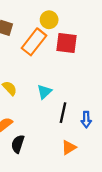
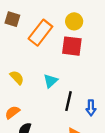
yellow circle: (49, 20) -> (74, 21), moved
red square: (67, 43) -> (72, 46), moved

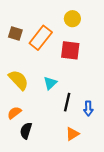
brown square: (12, 19) -> (15, 33), moved
yellow circle: (74, 21) -> (72, 19), moved
yellow semicircle: (17, 78) -> (19, 80), size x1.5

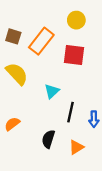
yellow semicircle: (19, 80) -> (17, 74), moved
black semicircle: (26, 131) -> (48, 139), moved

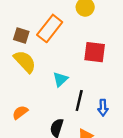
brown square: (13, 36) -> (21, 36), moved
red square: (74, 55) -> (95, 52), moved

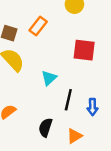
orange rectangle: (50, 28) -> (38, 26), size x0.7

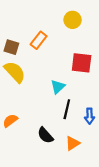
cyan triangle: (49, 78) -> (58, 87), moved
black semicircle: (45, 127) -> (45, 135), turned -60

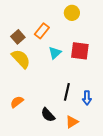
brown square: (11, 47) -> (18, 37), turned 32
cyan triangle: (58, 87) -> (55, 53), moved

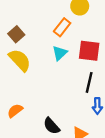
orange rectangle: (42, 31) -> (62, 27), moved
black line: (67, 92) -> (89, 82), moved

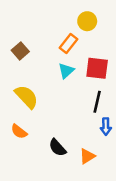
yellow semicircle: (20, 60) -> (26, 97), moved
orange semicircle: (15, 111) -> (19, 131), turned -105

